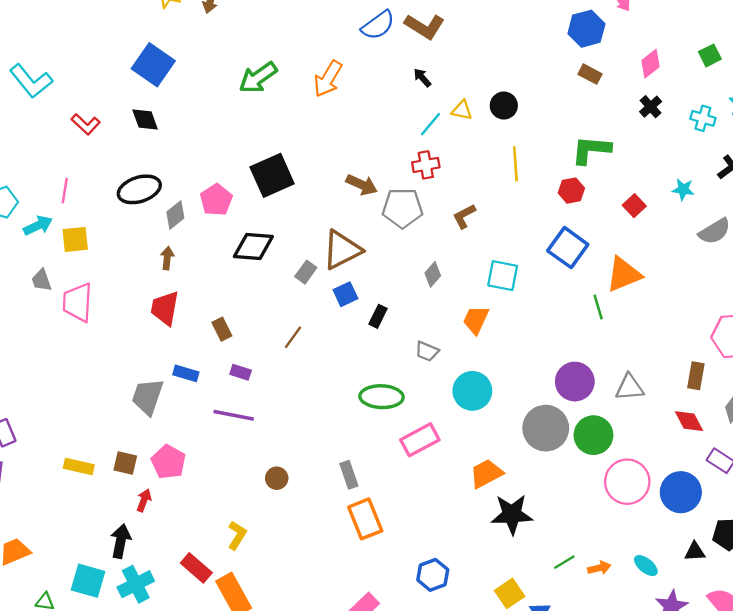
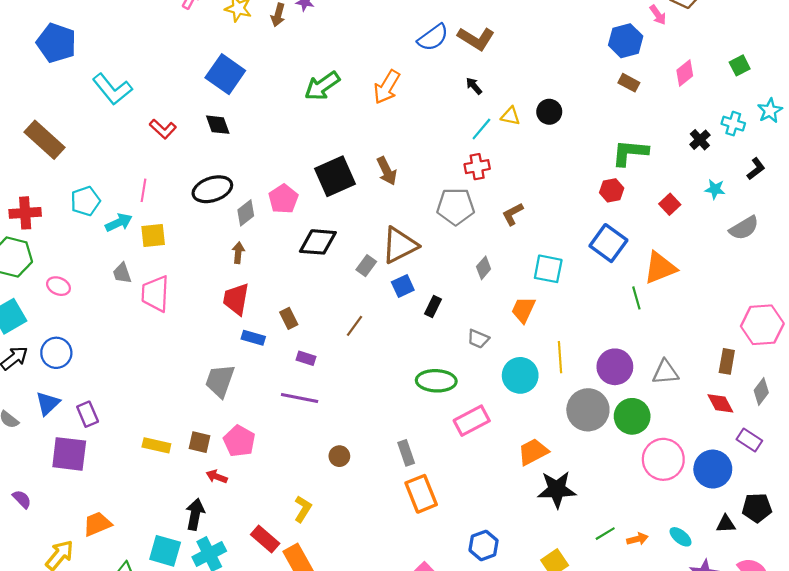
black cross: (651, 107) -> (700, 140), moved
yellow line: (515, 164) -> (560, 357), moved
brown arrow: (362, 185) -> (387, 171), moved, turned 40
blue rectangle: (186, 373) -> (253, 338), moved
red arrow: (144, 500) -> (217, 477), turned -90

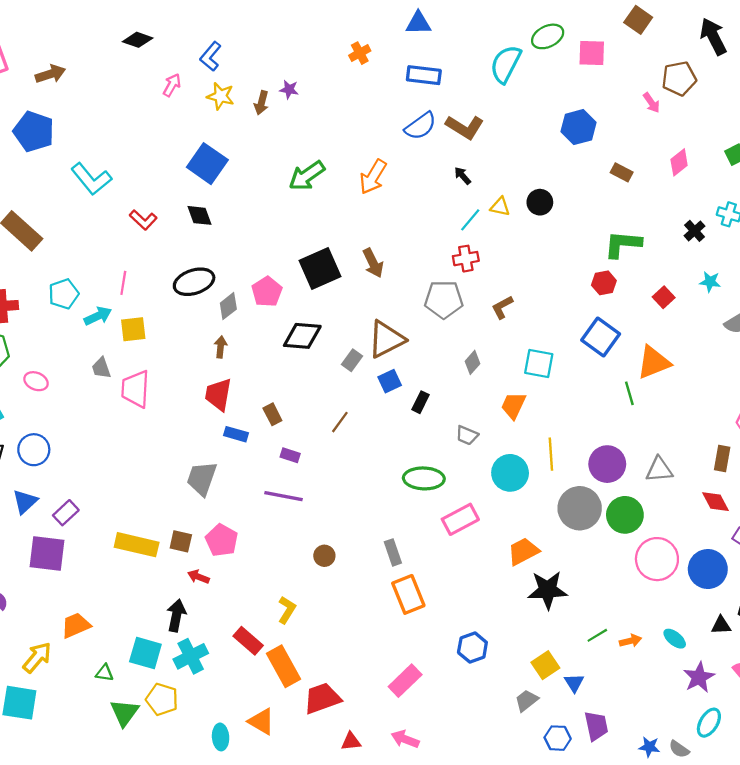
blue hexagon: (626, 41) -> (579, 127), moved
purple rectangle: (88, 414) -> (66, 513), turned 70
yellow rectangle: (156, 445) -> (137, 545), size x1.5

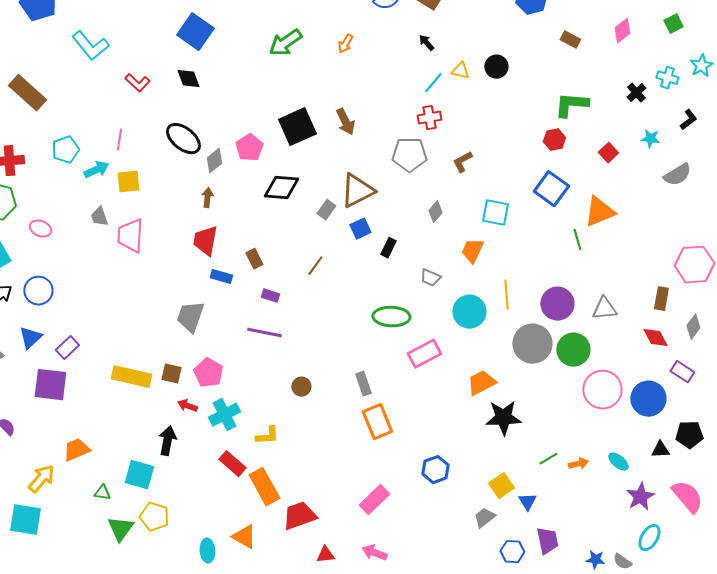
orange arrow: (373, 177) -> (345, 44), size x0.6
black ellipse: (194, 282) -> (183, 139), turned 57
yellow L-shape: (287, 610) -> (267, 436), turned 55
cyan cross: (191, 656) -> (224, 415), moved

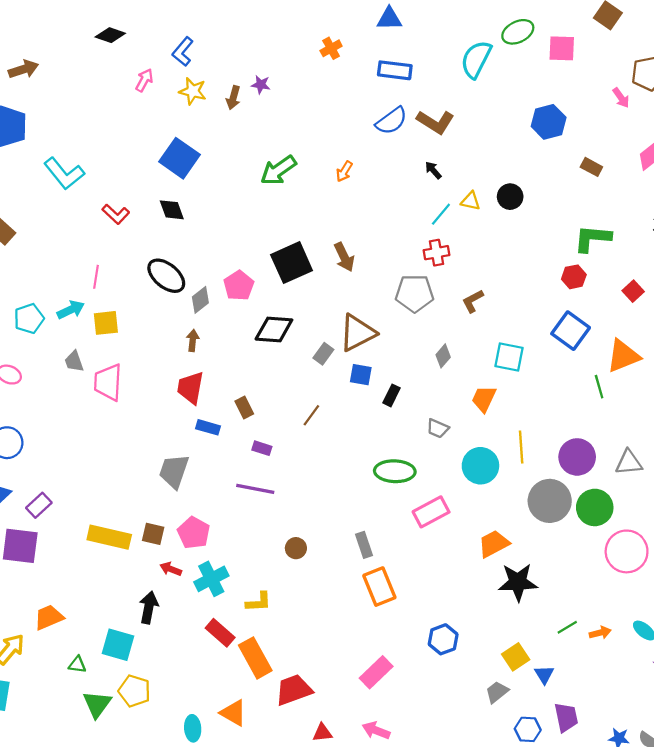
cyan pentagon: (65, 150) -> (29, 319), moved
blue square: (360, 229) -> (361, 375), turned 35

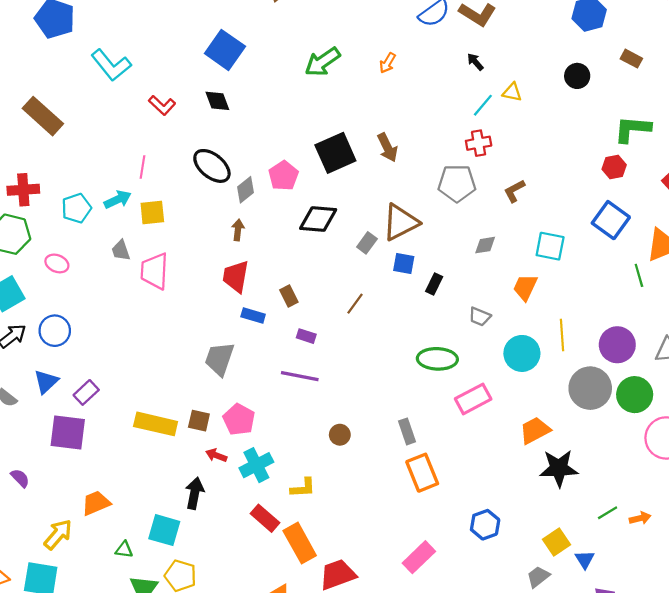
black circle: (510, 197) -> (577, 76), moved
gray diamond: (443, 356) -> (485, 245), turned 40

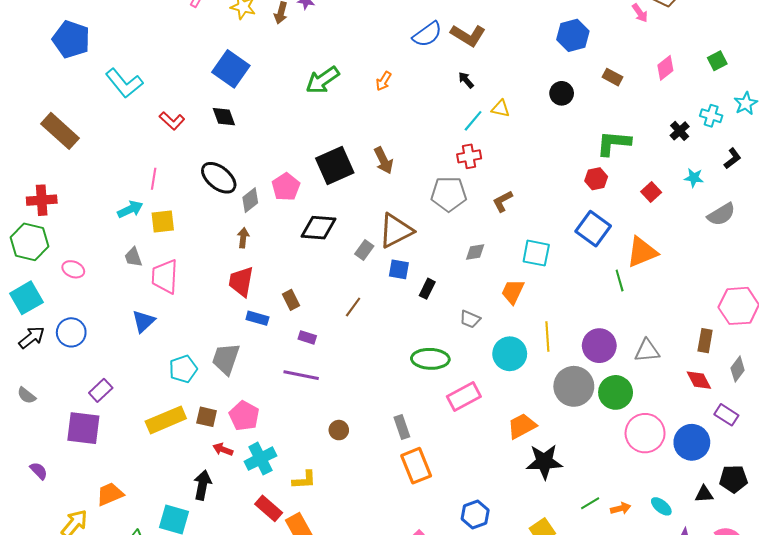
cyan pentagon: (76, 208) -> (183, 369), moved
blue triangle: (46, 382) -> (143, 321), moved
yellow rectangle: (156, 424) -> (166, 420), turned -36

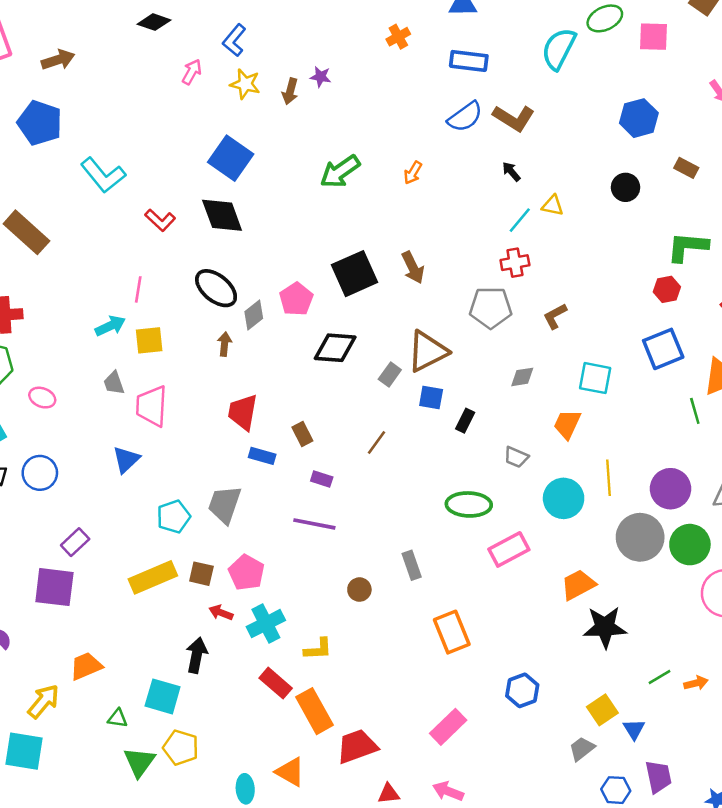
black diamond: (224, 117) -> (222, 215), size x1.5
blue square: (593, 229) -> (663, 349), turned 32
brown arrow: (243, 238) -> (225, 344), moved
gray rectangle: (402, 427) -> (412, 565), moved

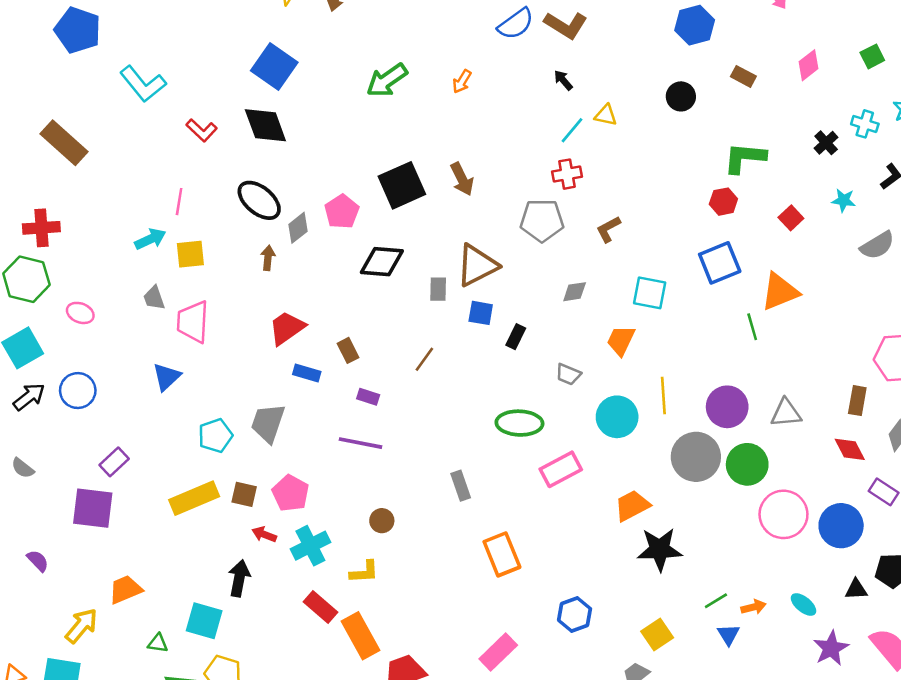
gray rectangle: (390, 374) -> (438, 289), turned -35
red trapezoid: (243, 412) -> (287, 328), turned 45
brown circle: (359, 590) -> (382, 521), moved
blue triangle: (634, 729) -> (728, 635), moved

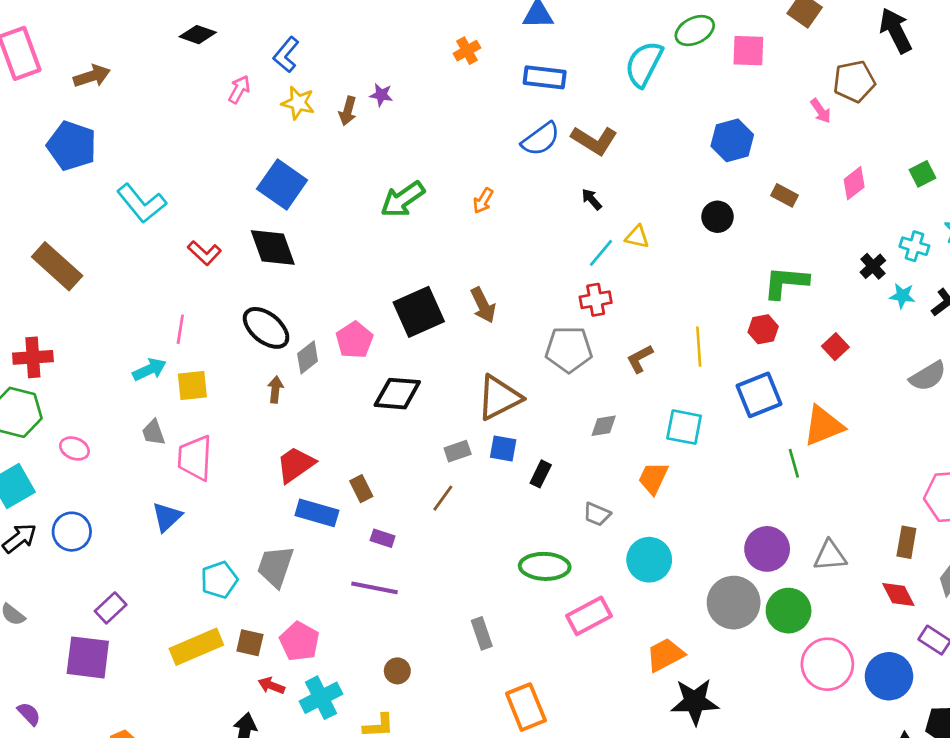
cyan star: (844, 200) -> (902, 296), moved
gray rectangle: (438, 289) -> (458, 451), moved, turned 70
blue rectangle: (307, 373) -> (317, 513), size x1.4
yellow line: (663, 396) -> (699, 347), moved

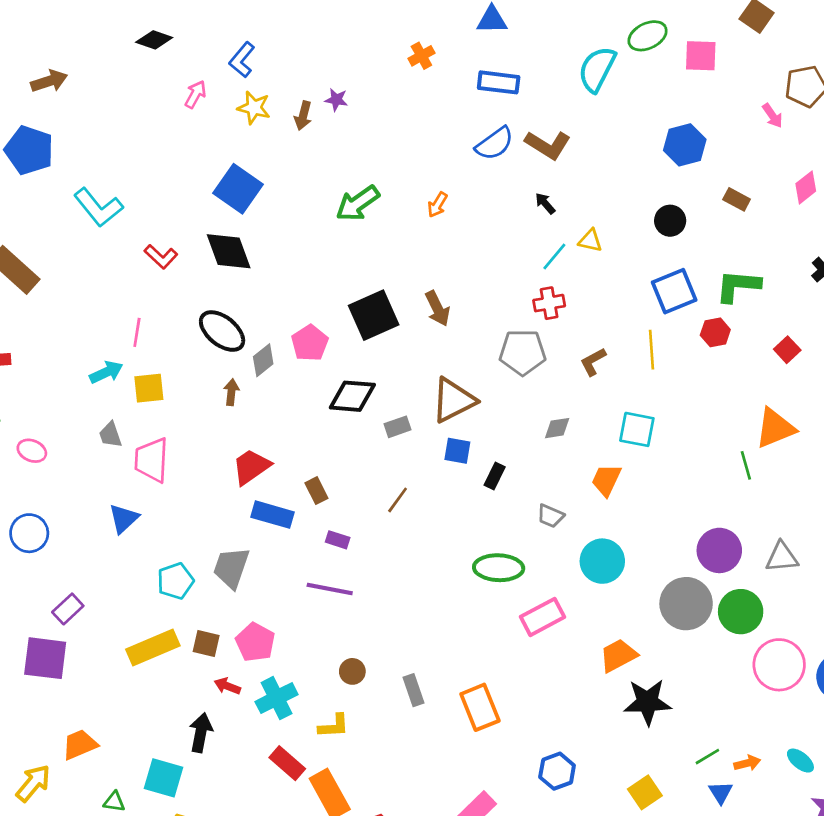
blue square: (759, 395) -> (674, 291), moved
gray rectangle: (458, 451) -> (398, 427), moved
gray rectangle: (482, 633) -> (413, 690), moved

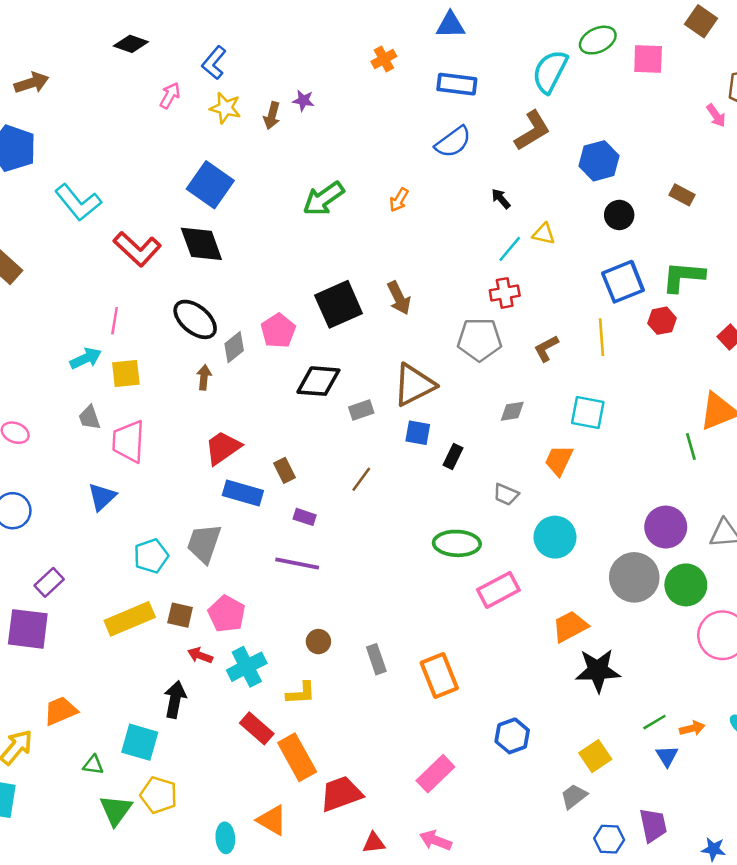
brown L-shape: (548, 145) -> (532, 131), moved, turned -63
blue hexagon: (685, 145) -> (599, 161), moved
red L-shape: (161, 257) -> (137, 249), size x1.5

